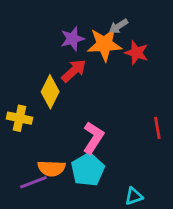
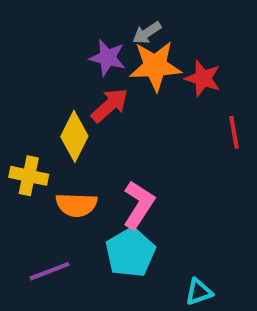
gray arrow: (118, 26) -> (147, 33), moved
purple star: (72, 39) -> (108, 58), turned 30
red line: (157, 128) -> (234, 132), moved
orange semicircle: (51, 168) -> (76, 205), moved

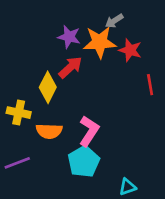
gray arrow: (147, 33) -> (114, 21), moved
purple line: (49, 271) -> (17, 163), moved

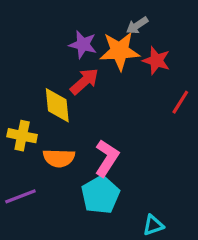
red line: (150, 85) -> (180, 102), turned 42
yellow diamond: (48, 87) -> (57, 105), turned -32

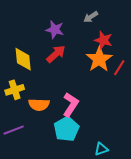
orange star: (120, 51) -> (99, 59), moved, turned -30
yellow diamond: (57, 105) -> (23, 59), moved
yellow cross: (22, 136) -> (15, 90), turned -30

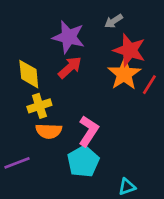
purple star: (55, 30) -> (69, 37), size x1.4
red star: (103, 40) -> (130, 50), size x1.4
yellow cross: (15, 90) -> (39, 106), moved

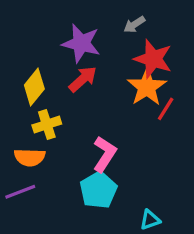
yellow diamond: (29, 74) -> (34, 87), turned 44
red line: (149, 85) -> (166, 109), moved
orange semicircle: (49, 131) -> (30, 157), moved

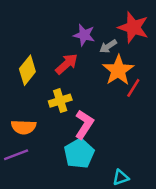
gray arrow: (134, 24) -> (108, 46), moved
purple star: (81, 43) -> (84, 35), moved, size x0.7
red star: (153, 59) -> (133, 27), moved
yellow cross: (47, 125) -> (60, 101), moved

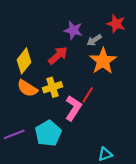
red star: (133, 27) -> (116, 24), size x0.7
red line: (133, 88) -> (88, 95), moved
orange semicircle: (24, 127) -> (27, 88), moved, turned 30
cyan pentagon: (79, 154) -> (48, 133), moved

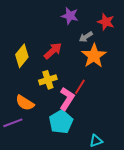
purple star: (73, 30) -> (70, 16), moved
orange semicircle: (27, 88) -> (25, 103), moved
cyan pentagon: (48, 133) -> (61, 122), moved

